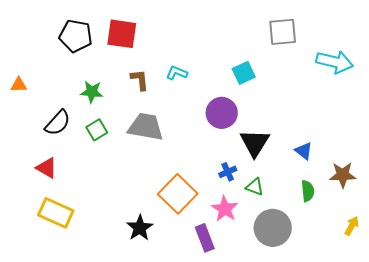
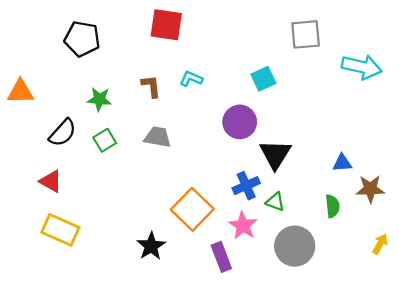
red square: (122, 34) -> (166, 25), moved
orange triangle: (19, 85) -> (21, 92), size x1.5
gray trapezoid: (146, 127) -> (158, 137), size x0.7
blue triangle: (304, 151) -> (342, 163), moved, turned -42
blue cross: (228, 172) -> (246, 186), size x1.4

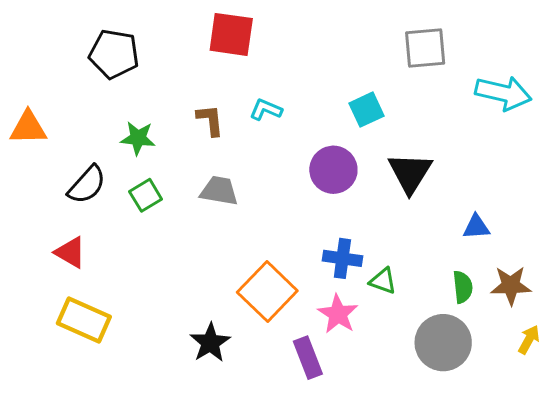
black triangle: (275, 154) -> (410, 173), moved
blue cross: (246, 186) -> (342, 258), turned 32
brown star: (370, 189) -> (511, 285), moved
gray circle: (295, 246) -> (443, 343), moved

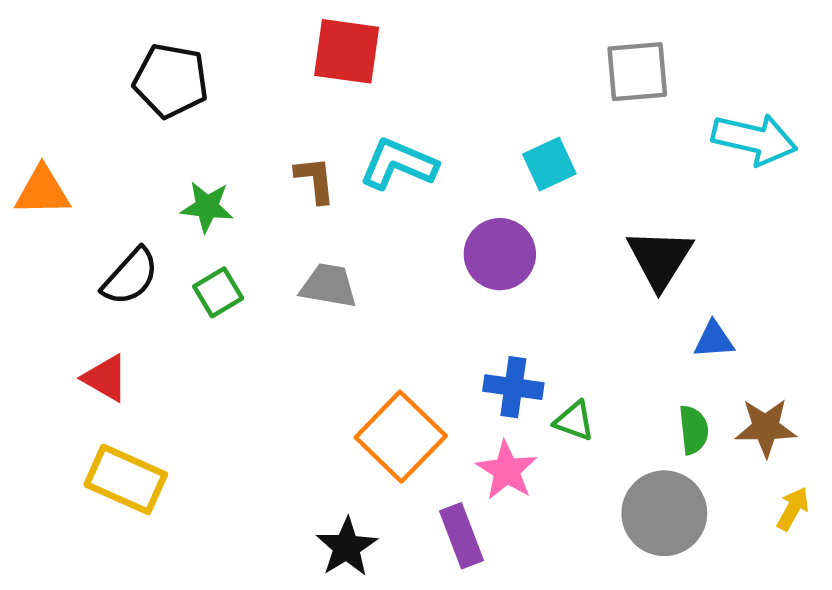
cyan L-shape: (266, 110) -> (398, 164), size x1.6
black triangle: (410, 173) -> (660, 259), moved
black star: (210, 343) -> (347, 547), moved

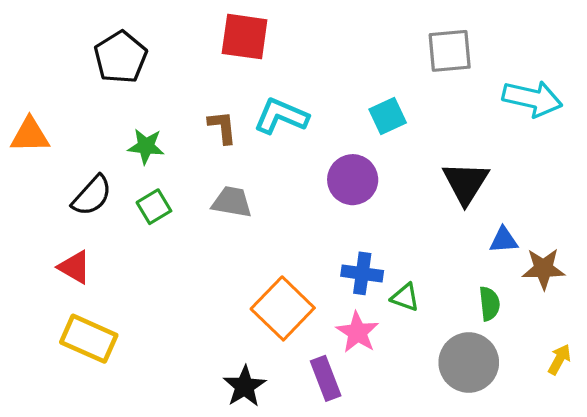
black pentagon: (171, 81) -> (121, 57), turned 30
brown star: (766, 428) -> (543, 269), moved

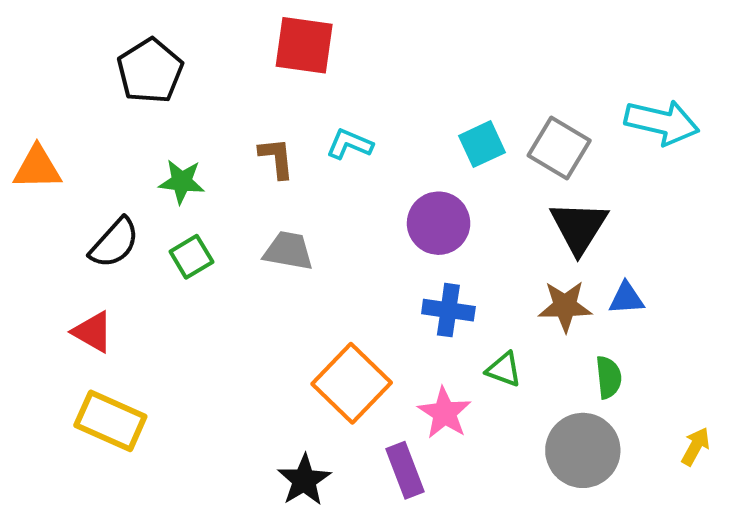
gray square: (450, 51) -> (559, 148), moved, turned 36
cyan L-shape: (281, 116) -> (350, 144), size x0.7
brown star: (543, 269) -> (565, 306), moved
blue cross: (362, 273) -> (448, 310), moved

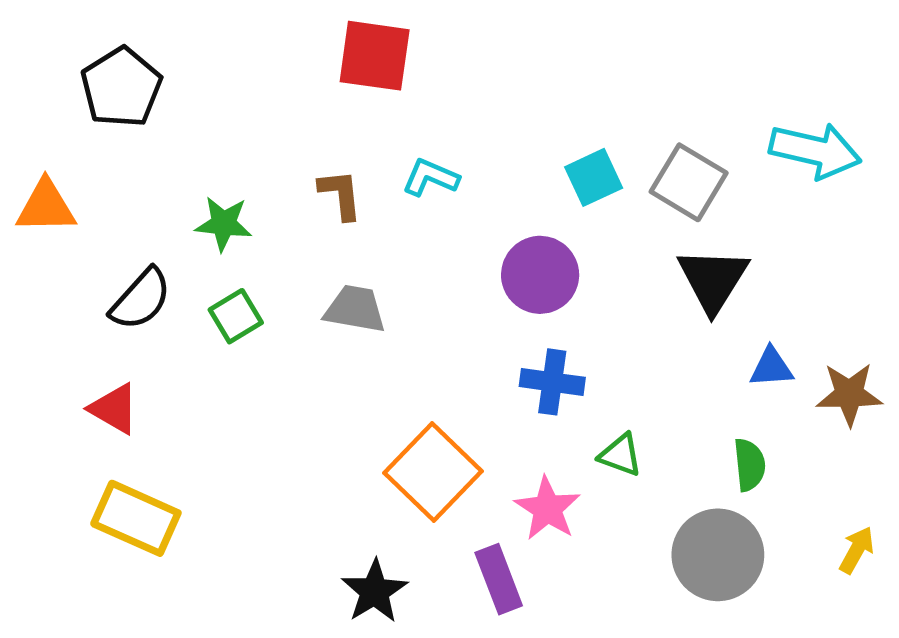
black pentagon: (150, 71) -> (121, 87), moved
brown star: (565, 306) -> (849, 394), moved

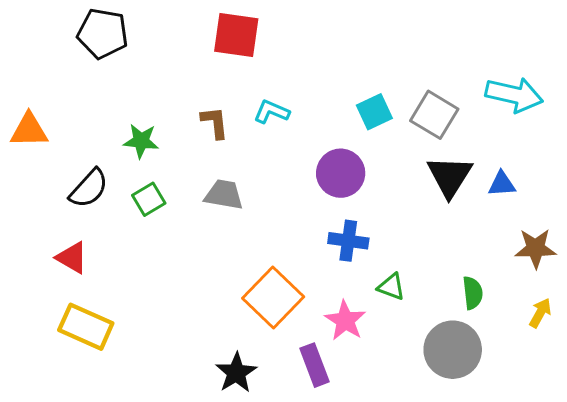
black pentagon: (121, 87) -> (103, 33), moved, turned -30
blue triangle: (771, 367) -> (502, 184), moved
yellow arrow: (857, 550) -> (540, 313), moved

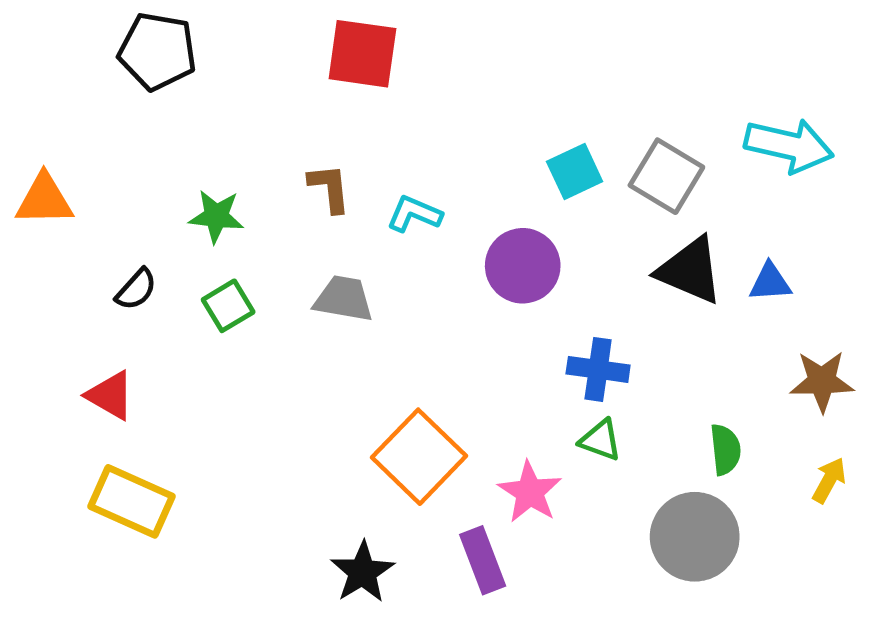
cyan L-shape: (272, 112) -> (414, 214), moved
black triangle: (450, 176) -> (690, 270), turned -39
black semicircle: (89, 189) -> (136, 289), size x0.7
blue cross: (348, 241) -> (598, 369), moved

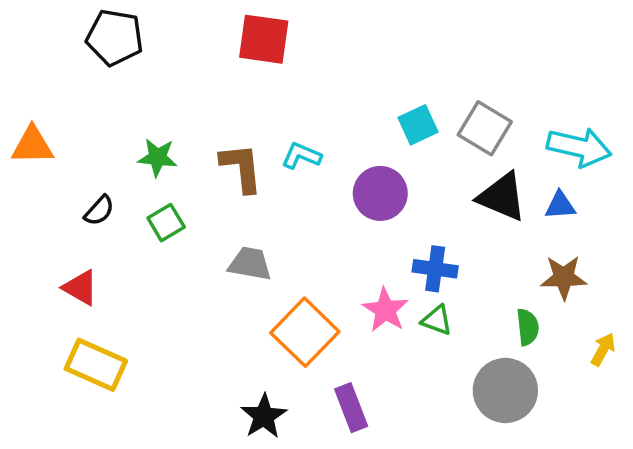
cyan arrow: (789, 146) -> (579, 147), moved
brown L-shape: (329, 188) -> (241, 168), moved, size x1.4
gray trapezoid: (344, 299) -> (250, 264), moved
brown star: (822, 381) -> (564, 277), moved
pink star: (530, 492) -> (385, 310), moved

